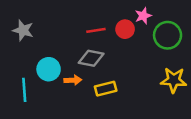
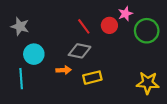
red line: (96, 30) -> (84, 26), turned 63
cyan circle: (49, 69) -> (34, 54), moved
yellow star: (174, 80) -> (148, 83), moved

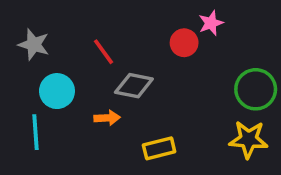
red line: (84, 26) -> (104, 52), moved
green circle: (147, 31) -> (256, 89), moved
yellow rectangle: (92, 78) -> (159, 148), moved

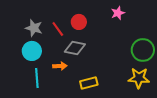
red circle: (184, 43) -> (79, 22), moved
gray star: (34, 45) -> (34, 28), moved
cyan line: (36, 132) -> (37, 78), moved

